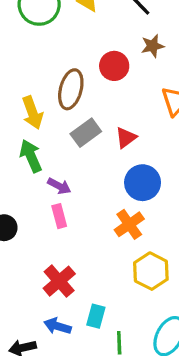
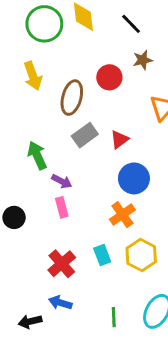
yellow arrow: (32, 113) -> (33, 76), moved
cyan rectangle: (96, 316) -> (102, 255), moved, turned -36

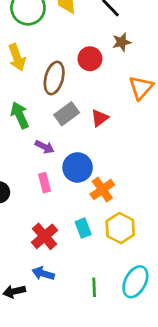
green arrow: (37, 155) -> (20, 115), moved
blue circle: (134, 178) -> (78, 167), moved
purple arrow: (62, 181) -> (44, 147), moved

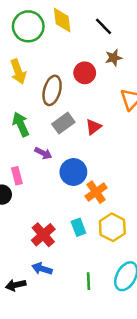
pink rectangle: (44, 183) -> (17, 176), moved

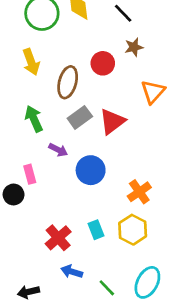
red triangle: (93, 127) -> (112, 121), size x1.5
orange cross: (96, 192) -> (139, 192), moved
blue arrow: (42, 269) -> (72, 272), moved
green line: (88, 281) -> (107, 288), turned -42

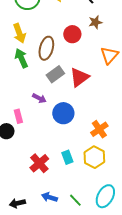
green arrow: (34, 119) -> (21, 58), moved
blue arrow: (72, 272) -> (49, 197), moved

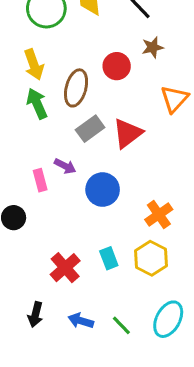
pink rectangle: (18, 116) -> (40, 180), moved
black arrow: (17, 203) -> (35, 314), moved, turned -63

